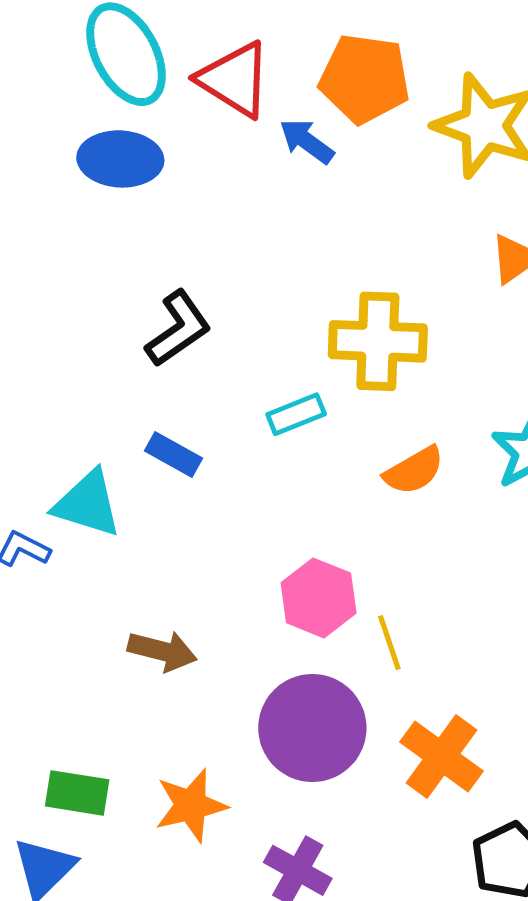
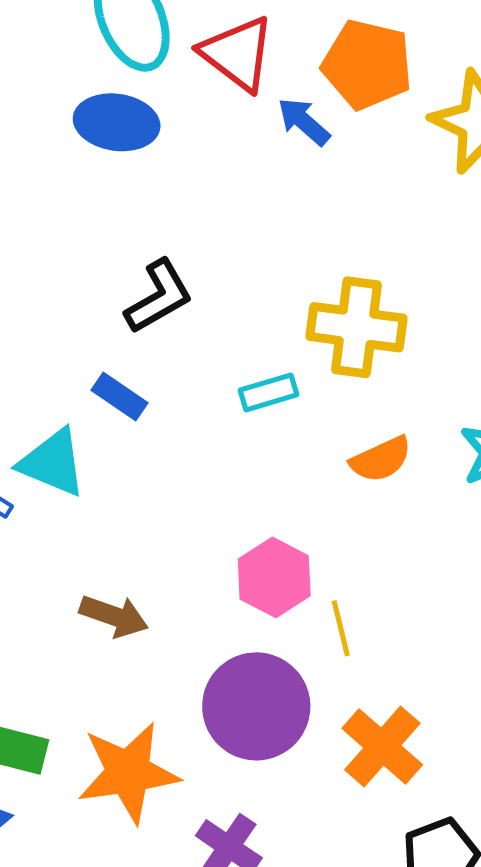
blue rectangle: (173, 454) -> (120, 397), moved
orange star: (191, 805) -> (128, 773), size x1.4

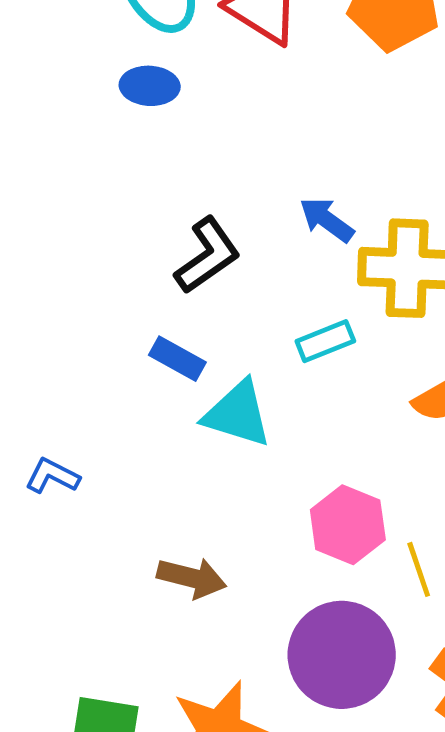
blue ellipse: (117, 122) -> (150, 86), size x0.7
blue arrow: (304, 122) -> (327, 220), moved
cyan triangle: (53, 463) -> (238, 414), moved

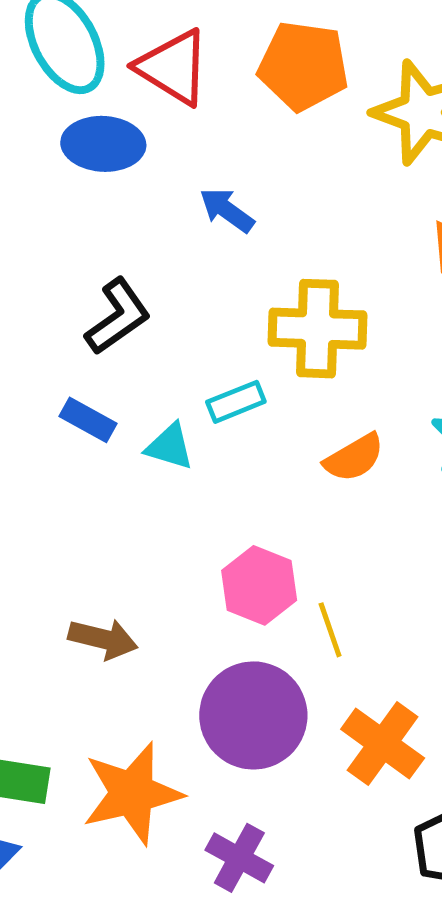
blue ellipse: (150, 86) -> (103, 144), moved, size x1.4
blue arrow: (327, 220) -> (227, 210), moved
cyan triangle: (238, 414) -> (170, 447), moved, size x0.7

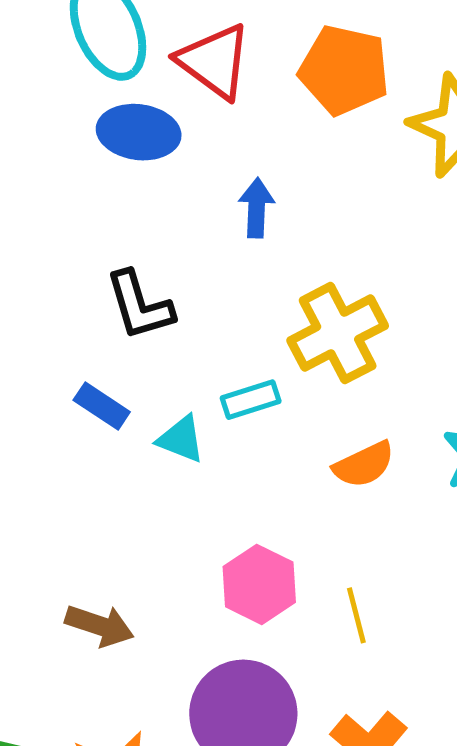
blue arrow: (227, 210) -> (257, 208), turned 52
black L-shape: (118, 317) -> (139, 305), turned 104
yellow cross: (317, 329) -> (338, 333), turned -34
yellow line: (330, 630) -> (356, 615), moved

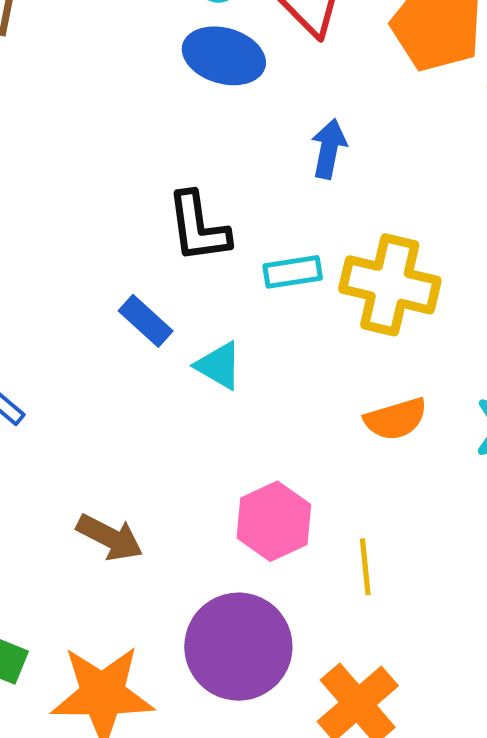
yellow cross: (338, 333) -> (390, 285), turned 32
cyan rectangle: (251, 400) -> (293, 272), moved

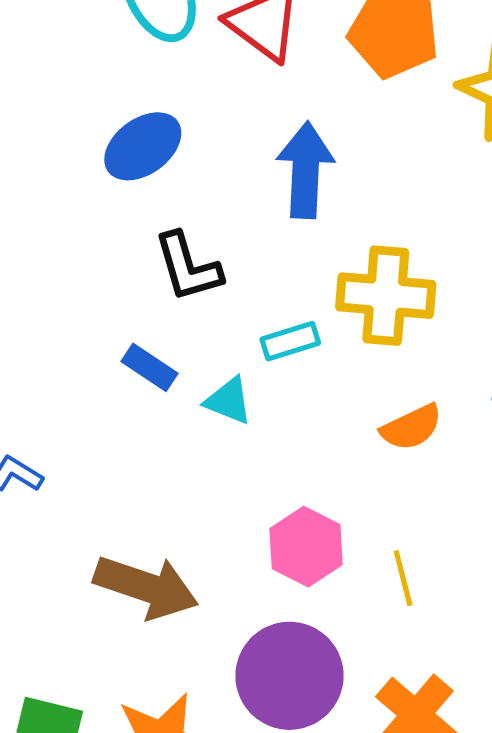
blue ellipse: (224, 56) -> (143, 146), moved, turned -44
blue arrow: (329, 149) -> (305, 170), size x1.6
cyan rectangle: (293, 272) -> (290, 341), moved
brown arrow: (110, 537) -> (146, 587), size x1.5

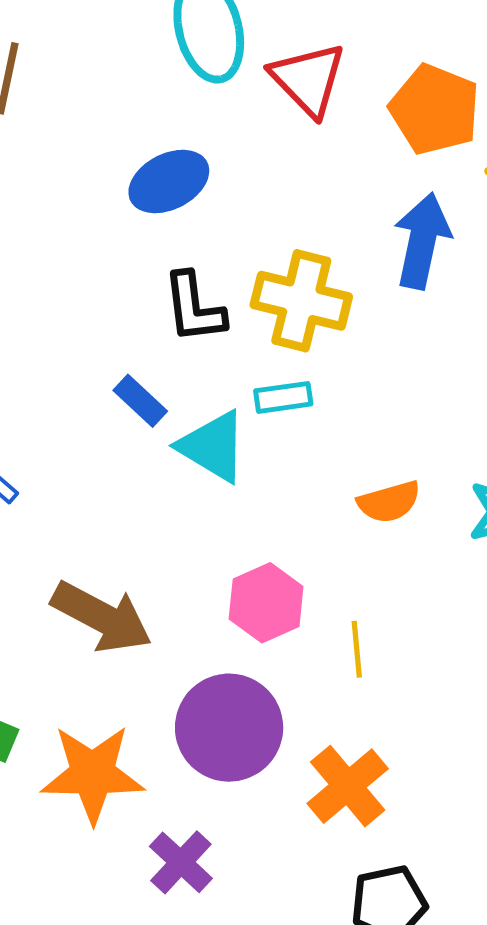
blue arrow: (305, 170) -> (422, 241), moved
yellow cross: (386, 296) -> (301, 301), moved
cyan triangle: (229, 401) -> (213, 446), size x1.5

